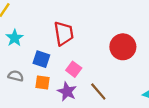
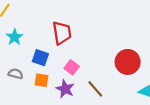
red circle: (123, 47) -> (128, 62), moved

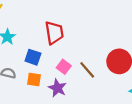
brown line: (95, 89) -> (87, 70), moved

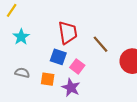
blue square: (33, 57) -> (58, 57), moved
brown line: (87, 70) -> (101, 44), moved

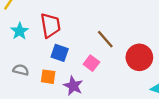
red trapezoid: (68, 33) -> (50, 25), moved
pink square: (77, 66) -> (91, 63), moved

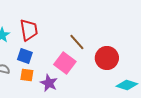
blue square: (60, 53) -> (25, 56), moved
pink square: (91, 63) -> (65, 63), size x1.5

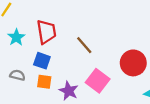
brown line: (77, 42) -> (84, 45), moved
pink square: (65, 63) -> (98, 81), moved

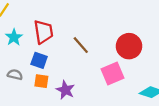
red circle: (133, 63) -> (129, 46), moved
pink square: (98, 81) -> (113, 74), moved, turned 30

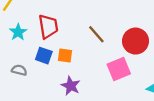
brown line: (81, 45) -> (96, 34), moved
orange square: (41, 81) -> (65, 56), moved

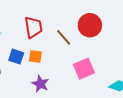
red trapezoid: (48, 26) -> (33, 27), moved
red circle: (136, 41) -> (90, 25), moved

